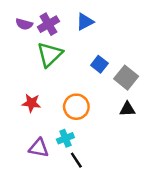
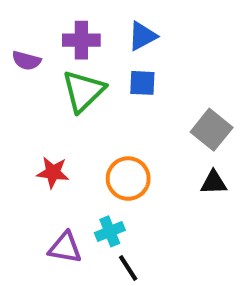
purple semicircle: (24, 24) -> (26, 61), moved
purple cross: (48, 24) -> (81, 40), turned 30
blue square: (99, 64) -> (142, 83), moved, turned -35

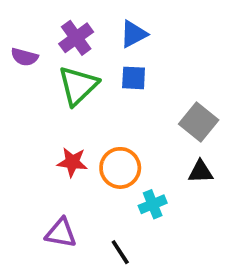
purple cross: (81, 40) -> (76, 38), turned -36
red star: (53, 172) -> (72, 162), moved
cyan cross: (110, 231) -> (153, 204), moved

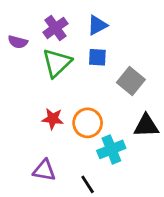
gray square: (199, 122) -> (131, 81), moved
black triangle: (201, 172) -> (146, 126), size x1.4
cyan cross: (153, 204) -> (111, 149), size x1.4

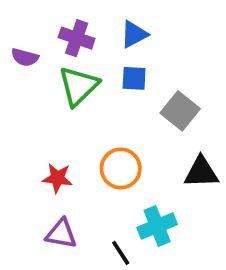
purple cross: (55, 28) -> (77, 38), turned -35
red star: (53, 119) -> (57, 178), moved
cyan cross: (111, 149) -> (157, 226), moved

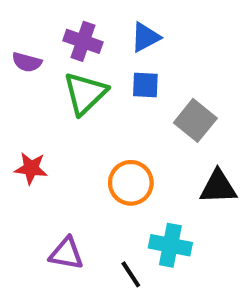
red star: (57, 178) -> (31, 168), moved
cyan cross: (157, 226) -> (170, 245), turned 33

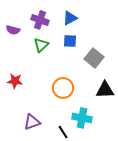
green triangle: (85, 93) -> (41, 45), size x0.7
purple triangle: (66, 254) -> (32, 122), turned -30

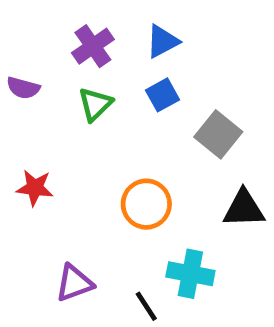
purple cross: (40, 20) -> (93, 46), turned 36
purple semicircle: (13, 30) -> (23, 88), moved
blue square: (70, 41) -> (163, 95), turned -32

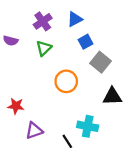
blue square: (163, 95) -> (85, 42), moved
red star: (35, 188) -> (16, 106), moved
orange circle: (146, 204) -> (66, 81), moved

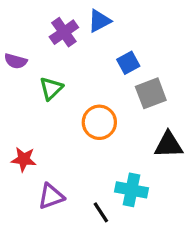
blue triangle: (75, 19) -> (99, 21), moved
green triangle: (44, 48) -> (51, 88), moved
gray square: (100, 62) -> (151, 93), turned 30

